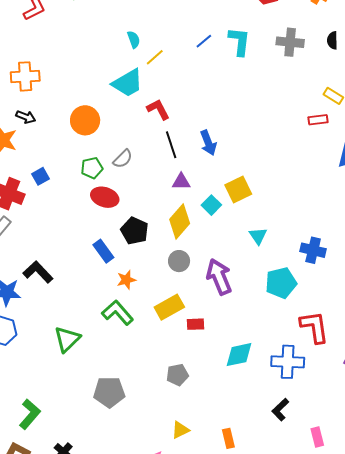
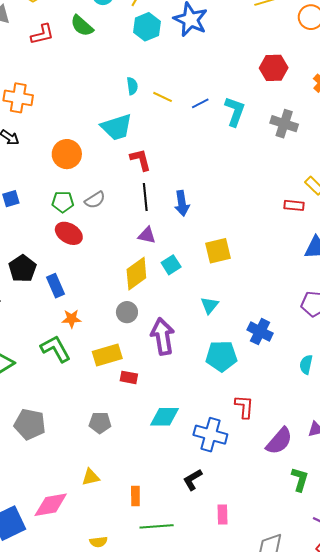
yellow line: (155, 57) -> (163, 97), moved, turned 54
yellow square: (238, 190) -> (218, 251), moved
black pentagon: (135, 231) -> (23, 269), moved
red L-shape: (314, 327) -> (244, 407), size x0.7

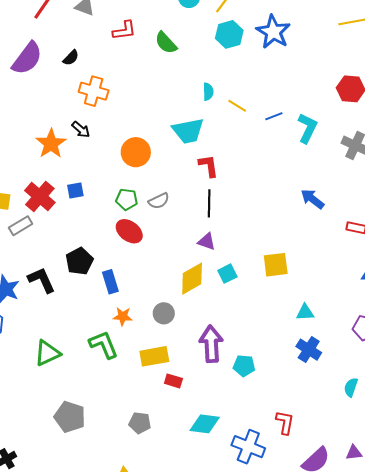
green semicircle: (82, 26) -> (166, 43), moved
blue arrow: (182, 203) -> (312, 199), moved, turned 130
cyan triangle: (210, 305) -> (305, 312), moved, turned 42
gray circle: (127, 312) -> (164, 313), moved
cyan pentagon: (221, 356) -> (244, 366), moved, size x0.7

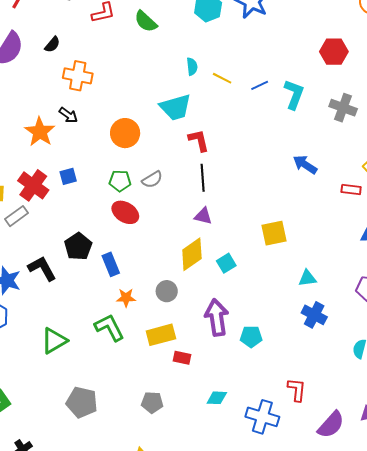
cyan square: (227, 274) -> (226, 263), moved
cyan diamond: (205, 424) -> (217, 398), size x0.7

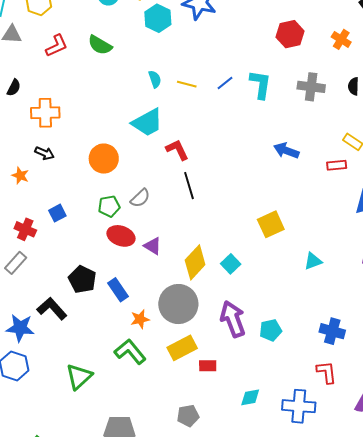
orange star: (40, 132) -> (20, 176), size x0.6
red cross: (33, 185) -> (25, 229), size x0.7
purple triangle: (203, 216) -> (153, 246), moved, turned 30
gray circle: (167, 291) -> (178, 304), size x1.8
blue cross: (314, 315) -> (332, 331), moved

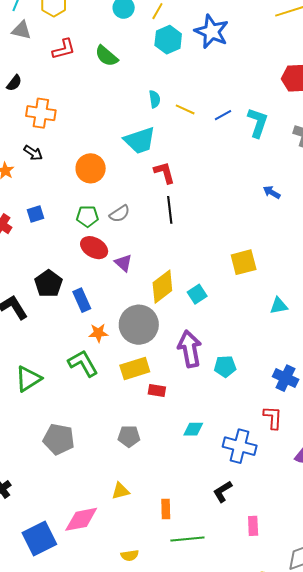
blue arrow: (286, 151) -> (272, 192), size x0.7

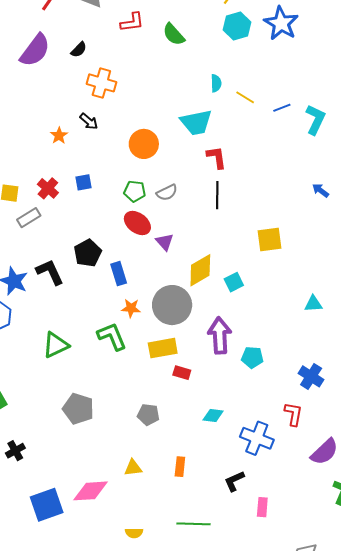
yellow square: (244, 262) -> (269, 240), moved
orange rectangle: (166, 509) -> (180, 467), moved
pink rectangle: (253, 526) -> (262, 507), moved

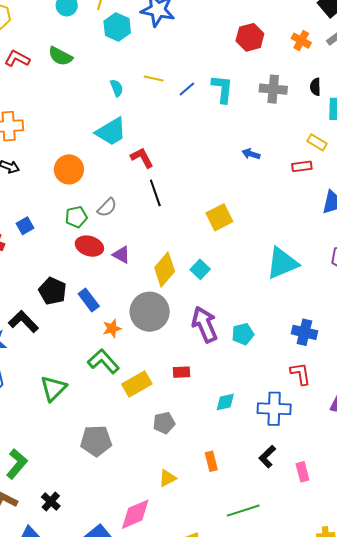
red L-shape: (132, 22) -> (17, 59), turned -125
yellow line: (245, 97) -> (154, 79), moved
cyan triangle: (313, 304) -> (282, 263), size x1.8
yellow rectangle: (163, 348) -> (137, 384), moved

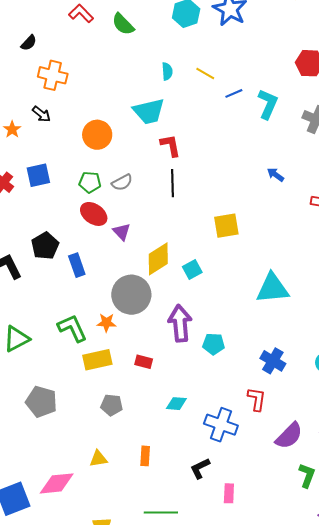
blue square: (25, 226) -> (38, 175), size x1.4
orange star: (112, 328) -> (106, 323), moved

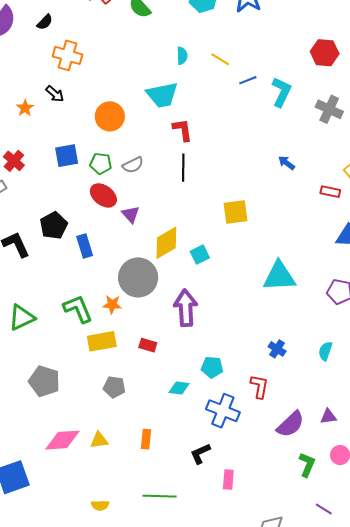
blue square: (38, 175) -> (67, 156), moved
cyan pentagon: (214, 344) -> (212, 367), moved
blue cross: (273, 361) -> (277, 349), size x0.7
pink diamond: (57, 483) -> (63, 440), moved

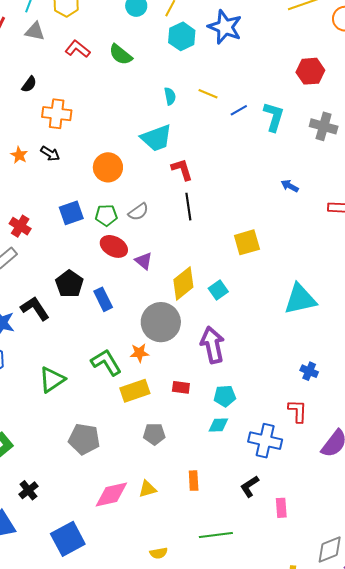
orange star: (25, 108) -> (19, 155), moved
cyan pentagon: (212, 367) -> (225, 396), moved

